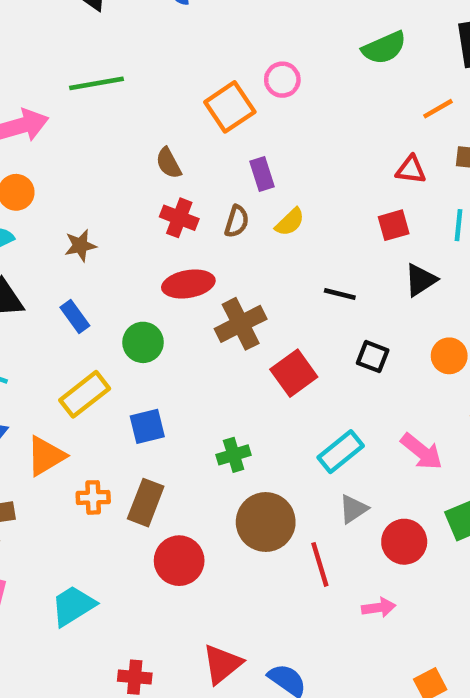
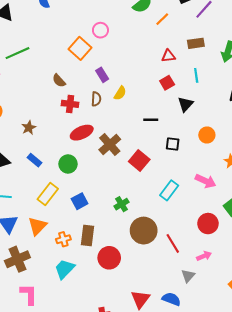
orange line: (438, 109) -> (162, 19), moved
gray triangle: (353, 509) -> (188, 276), moved
cyan trapezoid: (73, 606) -> (64, 269), moved

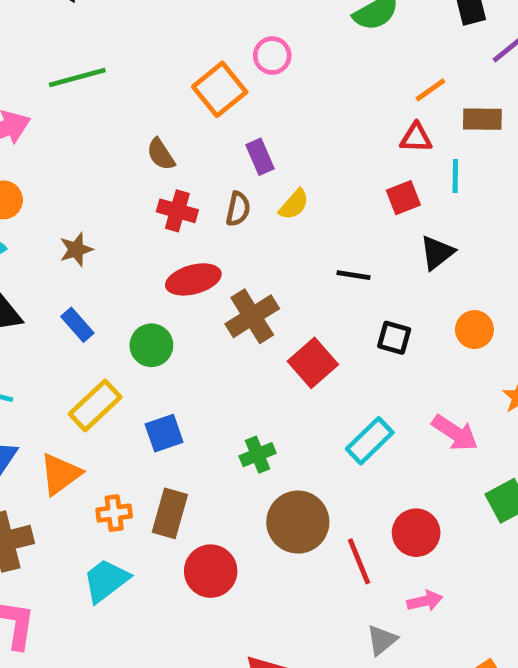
orange line: (162, 19) -> (430, 90), moved
cyan line: (196, 75) -> (455, 176), moved
red circle: (208, 224) -> (416, 533), moved

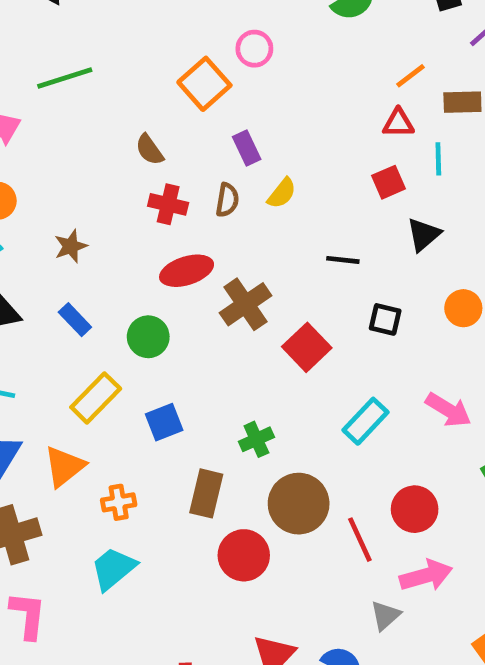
brown rectangle: (170, 513) -> (206, 493), moved
red circle: (211, 571) -> (244, 555), moved
pink arrow: (425, 601) -> (426, 576), size x1.5

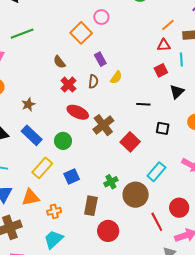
red cross: (168, 204) -> (68, 85), turned 35
red ellipse: (187, 271) -> (78, 112), turned 45
blue rectangle: (75, 320) -> (32, 135), size x1.5
orange triangle: (64, 466) -> (31, 197), turned 30
brown circle: (299, 504) -> (136, 195), moved

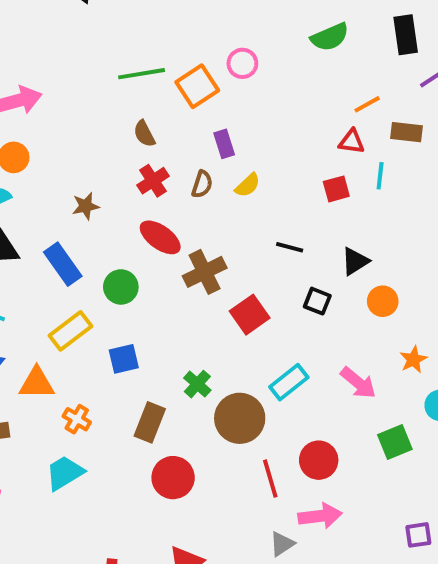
green line: (22, 34) -> (142, 74), moved
black triangle: (177, 92) -> (355, 261), moved
brown star: (28, 104) -> (86, 206), moved
green cross: (111, 182) -> (197, 384), turned -32
orange cross: (54, 211) -> (77, 419), turned 32

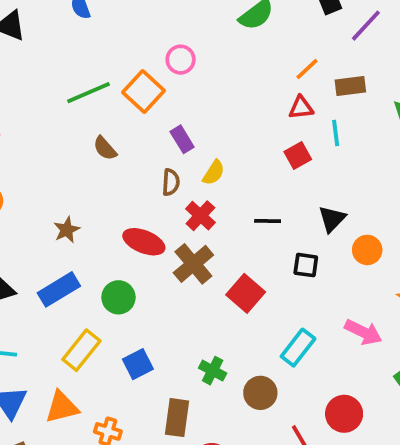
red cross: (153, 181) -> (200, 216), moved
blue rectangle: (63, 264) -> (59, 289), turned -72
brown circle: (240, 418) -> (260, 393), size x0.7

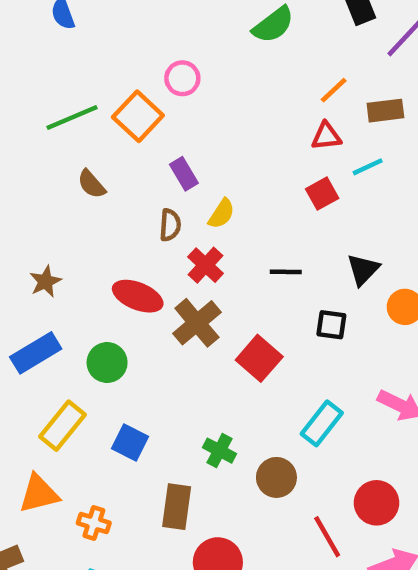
cyan line: (336, 133) -> (368, 167), turned 72
blue square: (138, 364) -> (130, 442), turned -36

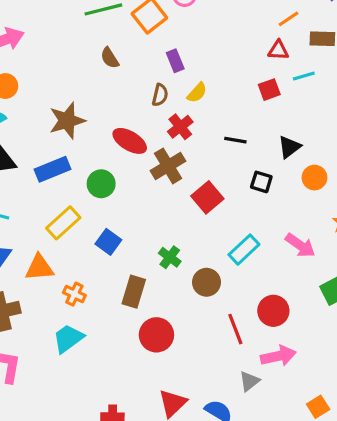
brown star: (45, 281) -> (67, 121), size x1.6

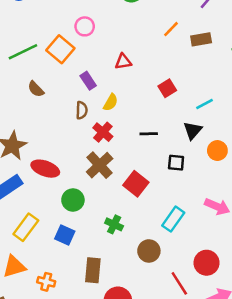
red triangle: (278, 50) -> (123, 62), moved
cyan line: (304, 76) -> (205, 104), moved
red ellipse: (130, 141) -> (45, 169), moved
green circle: (101, 184) -> (73, 200), moved
green cross: (170, 257) -> (114, 224), moved

